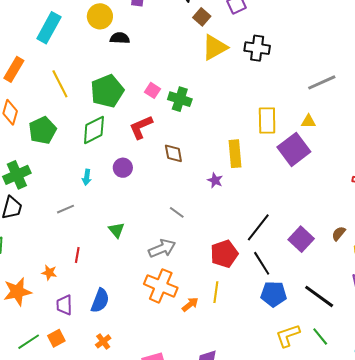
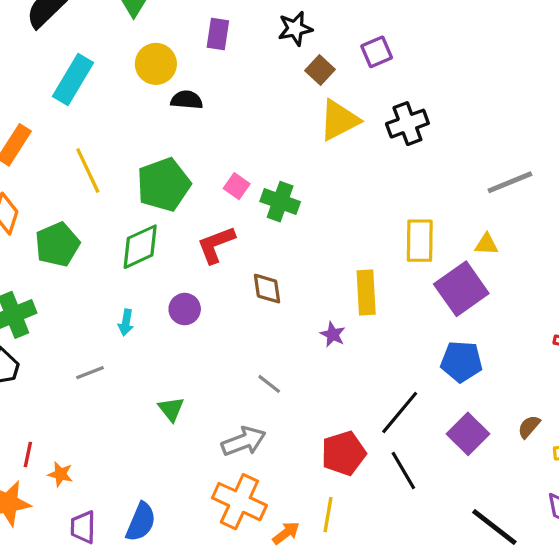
black cross: (257, 48) -> (407, 124), turned -30
red line: (77, 255) -> (28, 454), moved
blue pentagon: (274, 294) -> (461, 362), moved

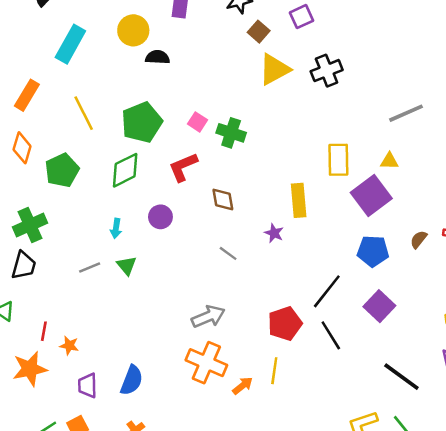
gray line: (269, 384) -> (228, 253), moved
green triangle: (171, 409) -> (127, 266), moved
brown semicircle: (529, 427) -> (419, 239), moved

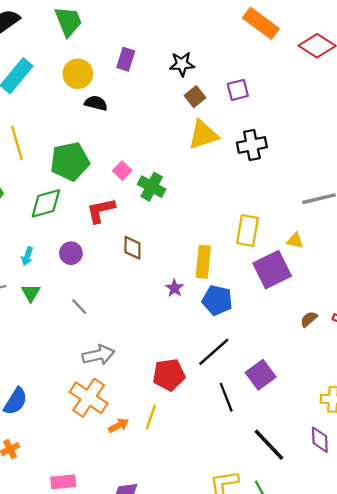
blue pentagon: (373, 251) -> (217, 300), moved
gray line: (228, 253) -> (79, 307), moved
black line: (331, 335) -> (226, 397), moved

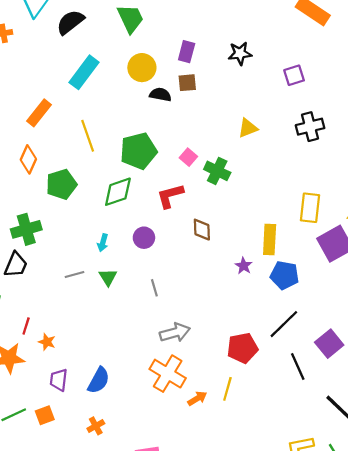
brown square: (195, 97) -> (187, 83), moved, turned 36
yellow triangle: (203, 135) -> (248, 128), moved, size x0.7
gray line: (79, 307) -> (154, 288), turned 30

